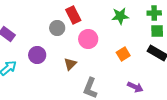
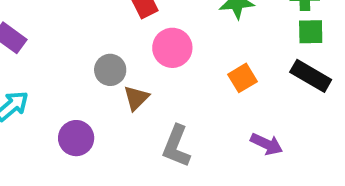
gray circle: (57, 28) -> (110, 70), moved
purple circle: (37, 55) -> (76, 138), moved

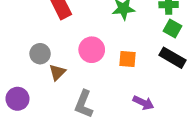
green square: (311, 32) -> (173, 29), turned 30
pink circle: (172, 48) -> (92, 50), moved
orange square: (243, 78) -> (127, 59), turned 36

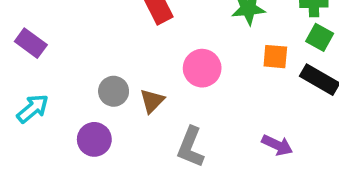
gray circle: (40, 54) -> (114, 91), moved
orange square: (127, 59) -> (275, 57), moved

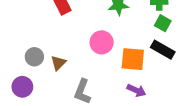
orange square: (275, 57) -> (133, 59), moved, size x1.5
pink circle: (202, 68) -> (102, 42), moved

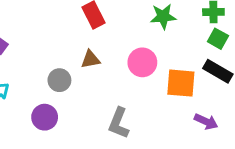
brown triangle: (58, 63) -> (91, 59), moved, turned 35
purple arrow: (136, 90) -> (206, 122), moved

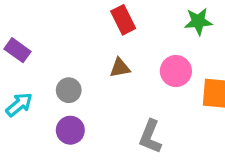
gray circle: (59, 80) -> (69, 90), moved

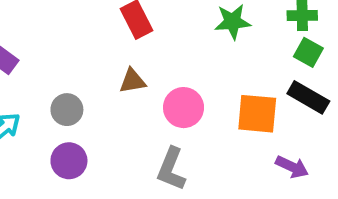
pink circle: (176, 71) -> (184, 108), moved

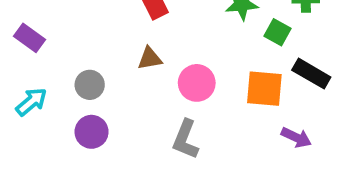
green square: (308, 52) -> (278, 32), moved

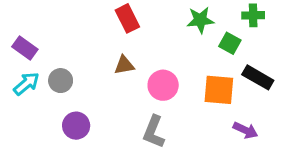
gray circle: (90, 85) -> (61, 81), moved
cyan arrow: (31, 102) -> (26, 84), moved

